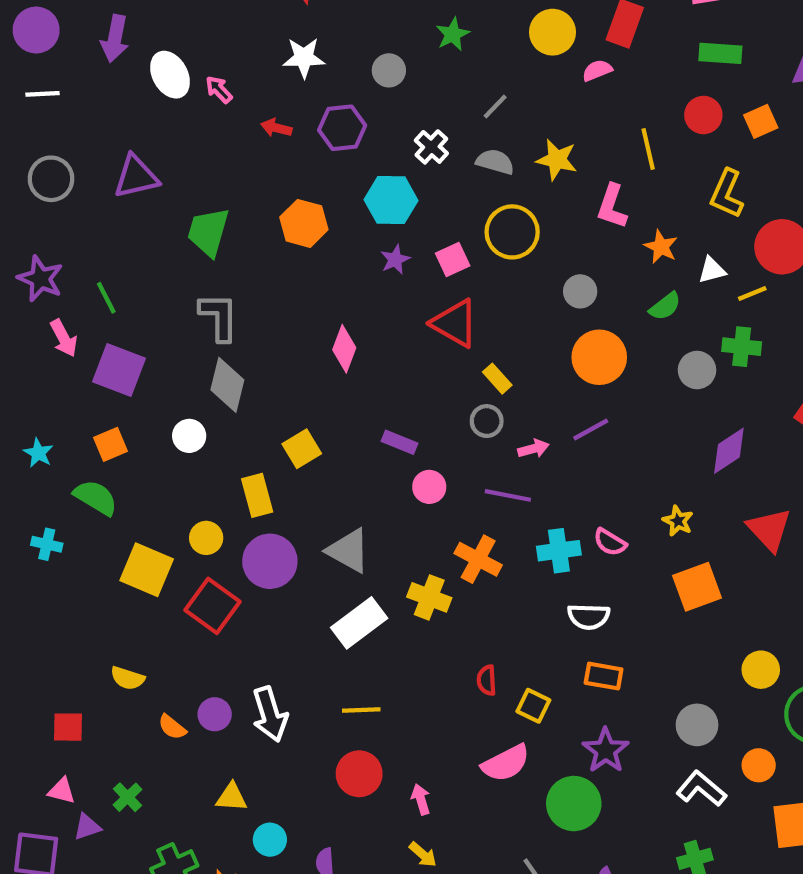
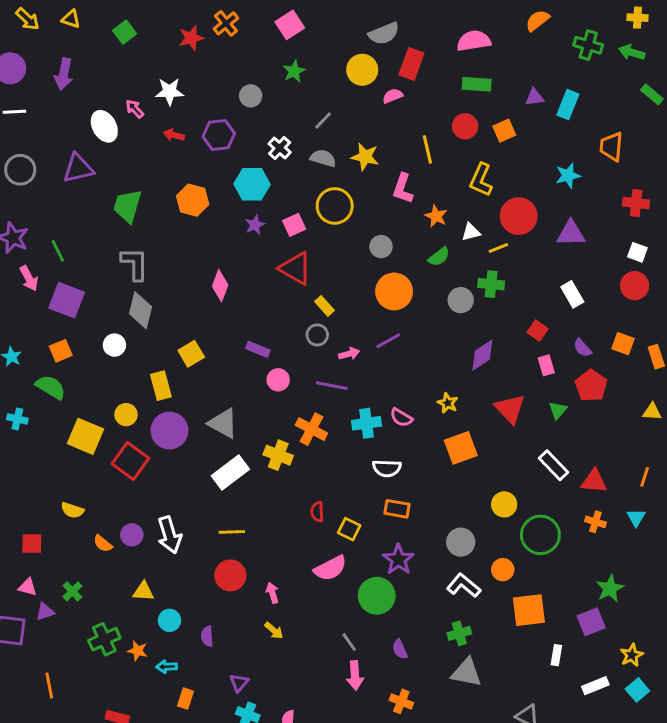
white star: (304, 58) -> (169, 91), moved
white ellipse: (170, 75) -> (104, 126), moved

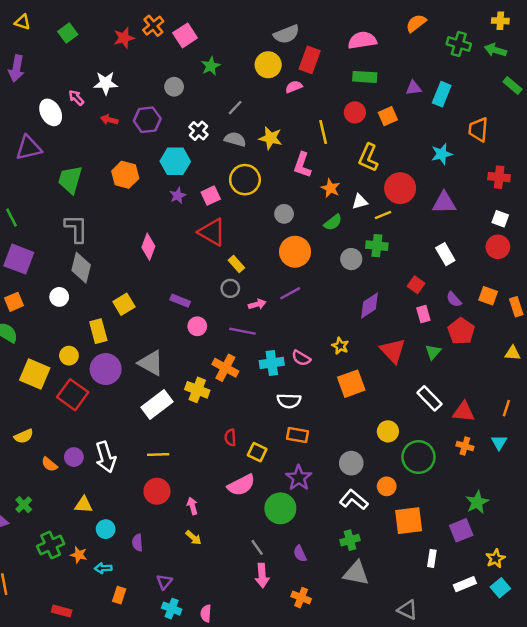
pink square: (290, 25) -> (185, 35), moved
yellow semicircle: (72, 510) -> (24, 436), turned -42

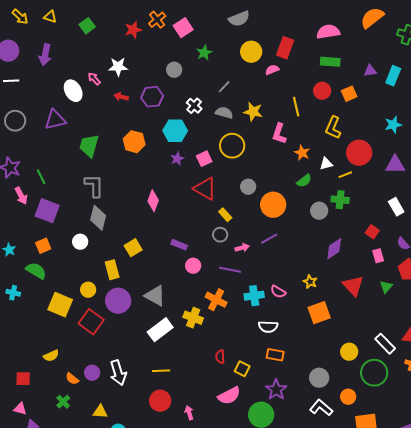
orange semicircle: (416, 23) -> (372, 18), size x1.4
gray semicircle: (286, 34) -> (239, 19), moved
gray circle: (284, 214) -> (248, 187), moved
white rectangle: (429, 398) -> (385, 344), moved
green cross: (24, 505) -> (63, 402), moved

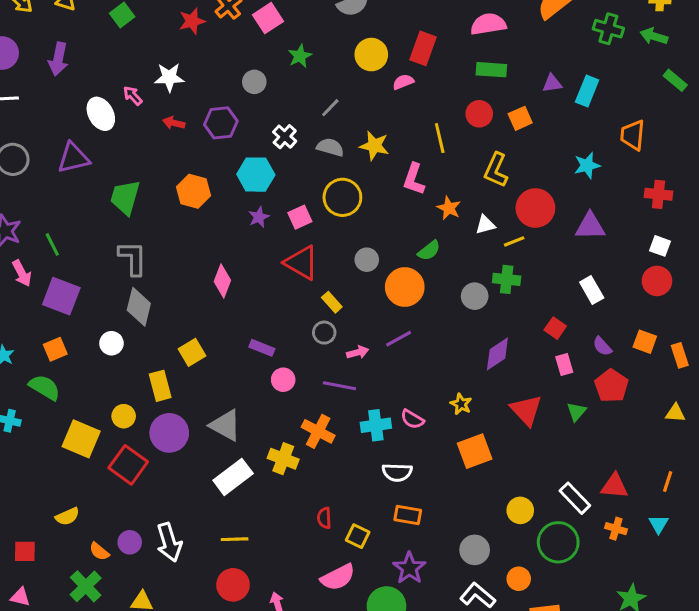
green semicircle: (304, 181) -> (429, 251), moved
green cross: (63, 402) -> (86, 586), size x1.5

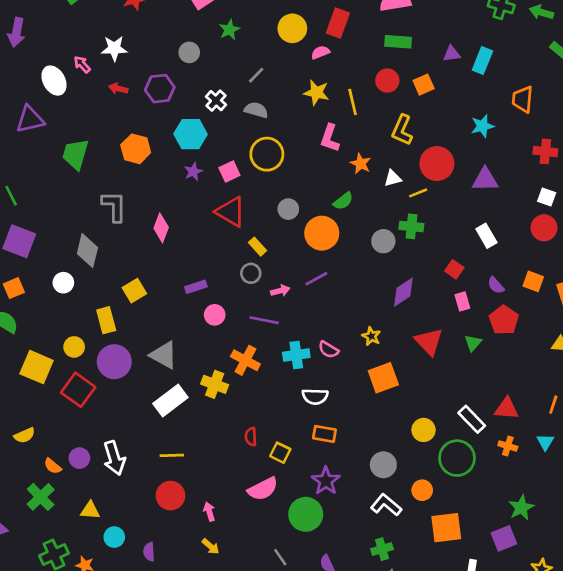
yellow star: (374, 146) -> (316, 93), moved
gray L-shape: (133, 258) -> (114, 206), moved
purple rectangle: (262, 348) -> (196, 287), turned -40

